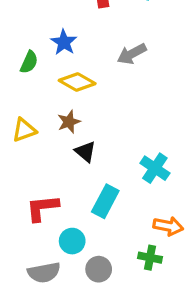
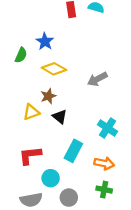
gray arrow: (132, 54) -> (97, 79), moved
yellow triangle: (24, 130) -> (31, 112), moved
orange arrow: (168, 226) -> (104, 163), moved

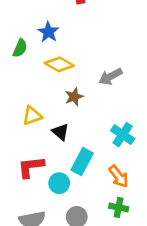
brown star: (48, 96) -> (74, 97), moved
black triangle: (60, 117) -> (61, 132), moved
orange arrow: (104, 163) -> (119, 176), turned 42
cyan circle: (51, 178) -> (59, 183), moved

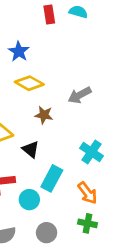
brown star: (74, 97) -> (44, 115), turned 30

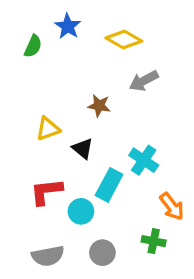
yellow diamond: (29, 83) -> (124, 40), moved
cyan cross: (91, 152) -> (144, 160), moved
orange arrow: (88, 193) -> (172, 206), moved

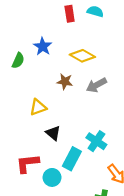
brown star: (99, 106) -> (65, 82), moved
yellow triangle: (48, 129) -> (38, 107), moved

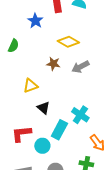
blue star: (43, 46) -> (35, 21), moved

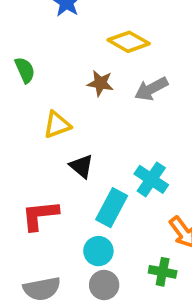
green semicircle: (13, 46) -> (25, 70), moved, turned -48
cyan circle: (42, 146) -> (98, 251), moved

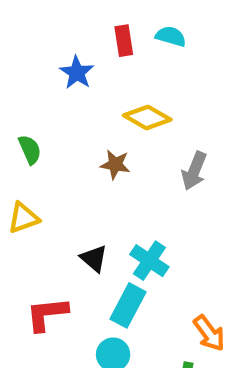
gray arrow: (151, 89) -> (194, 171), moved, turned -40
yellow triangle: (57, 125) -> (23, 218), moved
cyan cross: (151, 179) -> (149, 261), moved

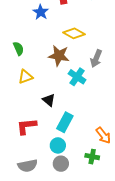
brown star: (115, 164) -> (59, 56), size x1.5
yellow triangle: (23, 218) -> (26, 77), moved
cyan cross: (149, 261) -> (77, 77), moved

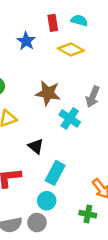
yellow diamond: (74, 33) -> (71, 50), moved
gray circle: (61, 164) -> (37, 223), moved

